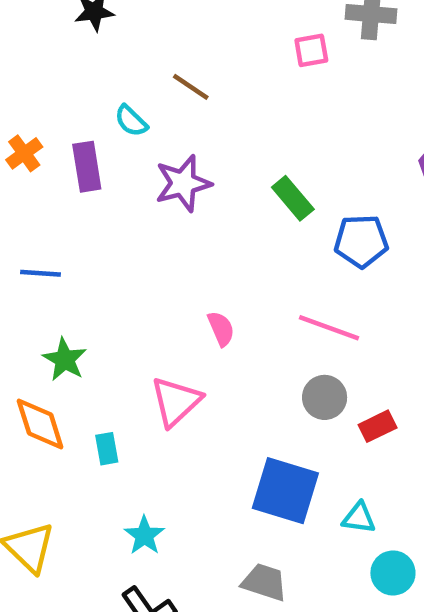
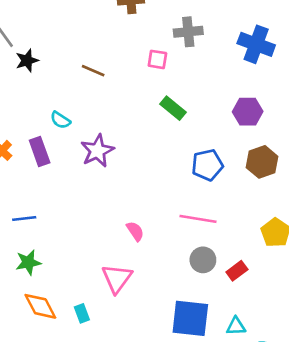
pink square: (311, 50) -> (157, 59), turned 30
brown line: (191, 87) -> (93, 71), moved
green rectangle: (293, 198) -> (173, 108), moved
green star: (65, 360) -> (28, 262), moved, turned -30

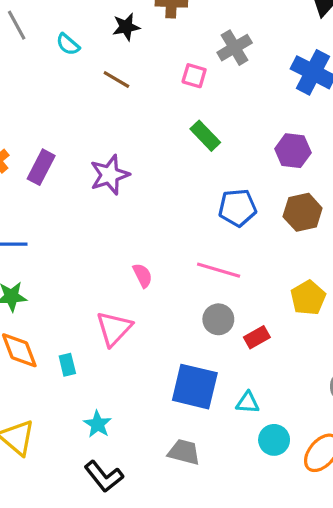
gray cross: (188, 32) -> (235, 48), turned -32
black star: (27, 61) -> (126, 27), moved
cyan semicircle: (60, 120) -> (68, 44), moved
purple rectangle: (40, 152) -> (41, 167), turned 40

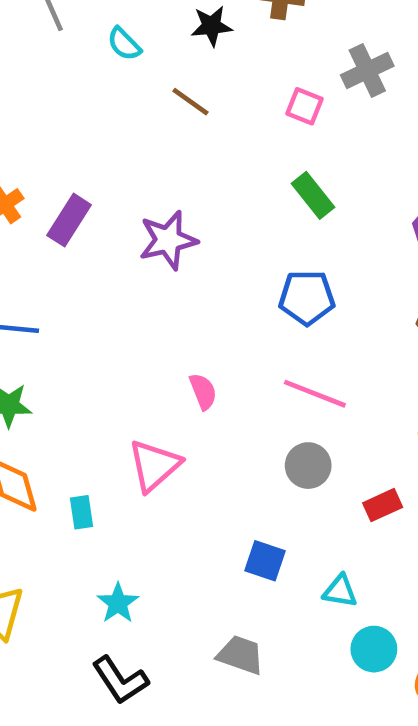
blue pentagon: (237, 208) -> (307, 298), moved
red rectangle: (257, 337) -> (383, 505), moved
blue square: (195, 387) -> (265, 561), size x0.6

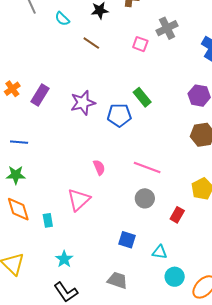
green rectangle: (313, 195) -> (142, 97), moved
blue pentagon: (307, 298) -> (119, 115), moved
red rectangle: (383, 505) -> (177, 215), turned -35

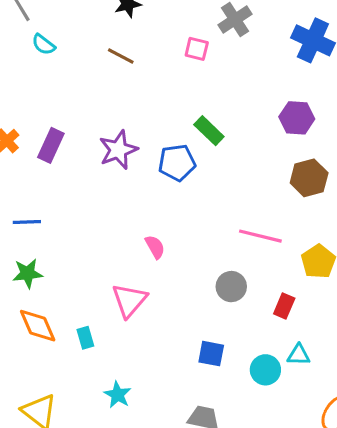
cyan semicircle: (62, 19) -> (43, 45), moved
pink line: (147, 167) -> (260, 236), moved
cyan triangle: (160, 252) -> (299, 355), moved
cyan circle: (175, 277) -> (265, 370), moved

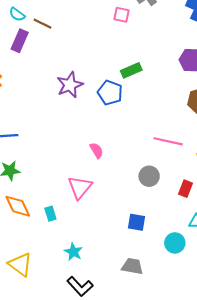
brown line: (121, 56) -> (42, 24), moved
green rectangle: (209, 131) -> (131, 70), turned -66
purple rectangle: (51, 145) -> (20, 41), moved
blue pentagon: (177, 163) -> (110, 93), turned 30
cyan circle: (265, 370) -> (175, 243), moved

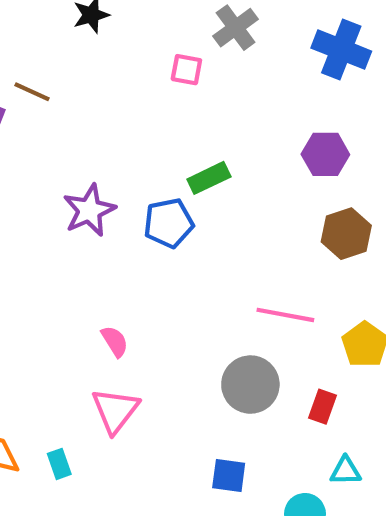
blue pentagon: (110, 93) -> (169, 223), turned -30
pink semicircle: (96, 150) -> (115, 341), moved
gray circle: (149, 176) -> (250, 385), size x1.4

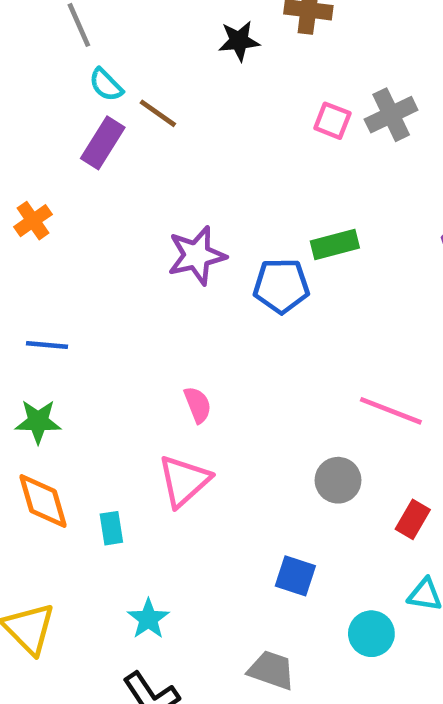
gray cross: (236, 28) -> (391, 115), moved
gray circle: (250, 385) -> (338, 480), size x0.7

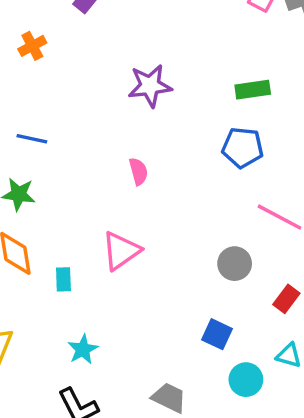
blue pentagon: (281, 286) -> (243, 147), moved
pink semicircle: (198, 405) -> (138, 171), moved
blue square: (295, 576) -> (217, 334), moved

